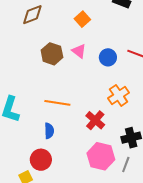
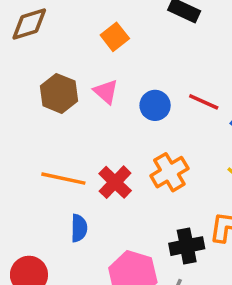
red cross: (95, 120) -> (115, 182), moved
blue semicircle: (49, 131) -> (79, 228), moved

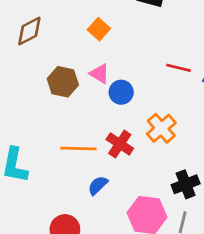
blue circle: (155, 105) -> (121, 92), moved
blue semicircle: (79, 228) -> (98, 185), turned -125

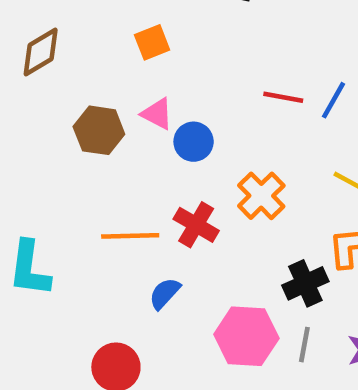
orange square: (99, 29) -> (152, 42), turned 30

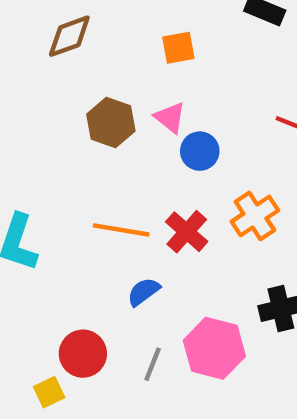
gray line: (304, 345) -> (153, 364), moved

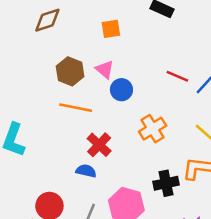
orange line: (121, 230) -> (76, 108), moved
red cross: (187, 232) -> (99, 145), moved
blue semicircle: (144, 292) -> (86, 171), turned 48

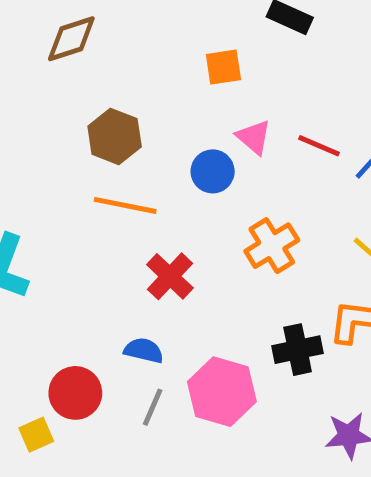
orange square: (111, 29) -> (223, 67), moved
pink triangle: (105, 70) -> (254, 137), moved
blue semicircle: (86, 171) -> (144, 351), moved

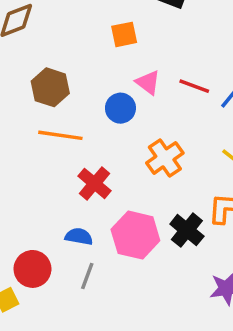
black cross: (298, 350) -> (187, 230), turned -36
pink hexagon: (222, 392) -> (135, 235), moved

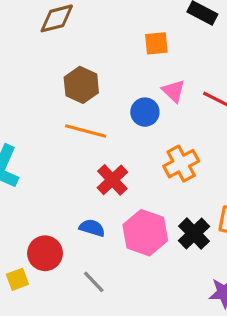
gray line: (87, 276) -> (94, 282), moved, turned -70

